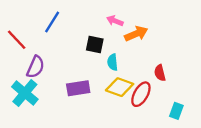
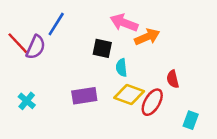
pink arrow: (115, 21) -> (124, 23), size x1.5
purple semicircle: (36, 67) -> (36, 47), moved
cyan cross: (25, 93) -> (27, 101), size x0.6

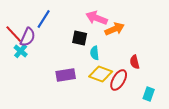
cyan cross: (27, 101) -> (21, 51), moved

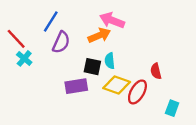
orange arrow: (115, 29) -> (99, 35), moved
purple semicircle: (28, 37) -> (61, 42), moved
black square: (80, 38) -> (92, 67), moved

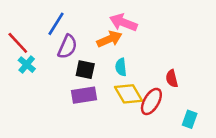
black square: (92, 67) -> (85, 70), moved
yellow diamond: (117, 85) -> (129, 94), turned 40

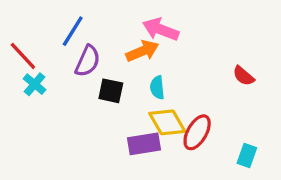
red semicircle: (172, 79) -> (244, 76), moved, turned -36
purple rectangle: (84, 95) -> (144, 144), moved

